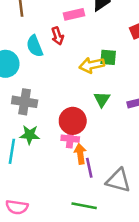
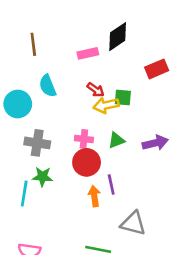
red arrow: (57, 36) -> (96, 90), moved, turned -36
green triangle: (102, 99) -> (116, 140), turned 36
pink cross: (70, 139) -> (84, 139), moved
purple line: (89, 168) -> (111, 184), moved

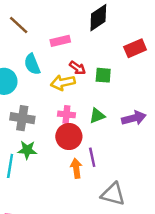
brown line: (33, 44) -> (19, 25), turned -40
pink rectangle: (88, 53) -> (60, 41), moved
yellow arrow: (106, 105) -> (63, 83), moved

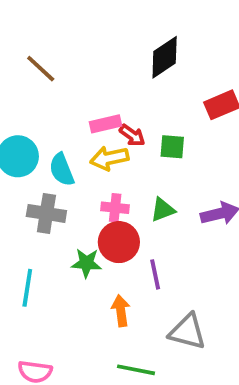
pink rectangle: (60, 41) -> (106, 124), moved
cyan semicircle: (32, 64) -> (62, 170), moved
green star: (27, 150) -> (86, 263), moved
orange arrow: (76, 168) -> (121, 311), moved

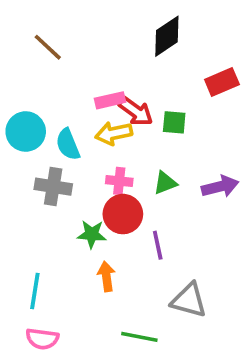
red arrow: (132, 135) -> (136, 111), size x1.4
cyan line: (27, 288) -> (35, 291), moved
orange arrow: (121, 311) -> (106, 276), moved

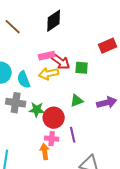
black diamond: (167, 36) -> (54, 21), moved
pink cross: (119, 181) -> (52, 139), moved
green star: (92, 234) -> (37, 110), moved

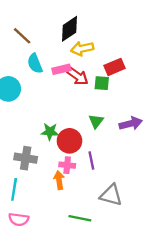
red rectangle: (108, 46) -> (115, 67), moved
yellow arrow: (49, 74) -> (82, 48), moved
cyan semicircle: (24, 80) -> (35, 63), moved
green triangle: (77, 101) -> (96, 121), turned -32
gray cross: (16, 103) -> (26, 158), moved

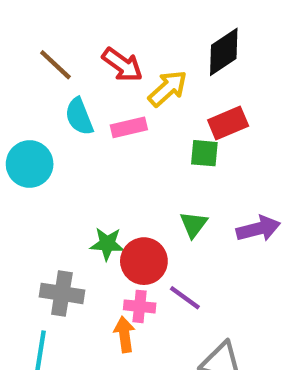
black diamond: (69, 29) -> (224, 52), moved
yellow arrow: (82, 48) -> (168, 88), turned 150
red arrow: (78, 76) -> (122, 65), moved
purple line: (91, 160) -> (185, 298), turned -42

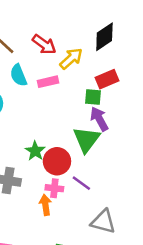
green triangle: (194, 224) -> (86, 139), size x1.6
purple arrow: (258, 229) -> (99, 119), moved, turned -105
green star: (107, 244) -> (35, 151), turned 30

